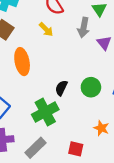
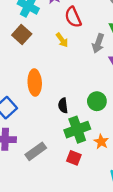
orange ellipse: (22, 62) -> (35, 83), moved
black semicircle: (61, 88) -> (63, 106), moved, turned -40
green cross: (45, 112) -> (77, 130), moved

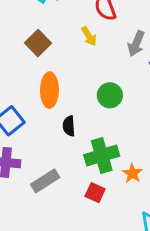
brown square: (22, 34) -> (38, 43), moved
green circle: (97, 101) -> (110, 95), moved
black semicircle: (63, 106) -> (69, 126), moved

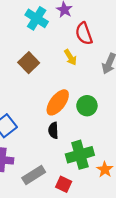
orange ellipse: (49, 90) -> (58, 102), moved, turned 36
red square: (95, 193) -> (64, 184), moved

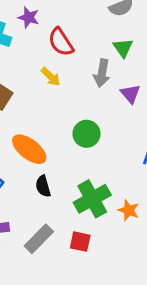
orange ellipse: (58, 102) -> (29, 149), moved, turned -76
black semicircle: (53, 130) -> (43, 186), moved

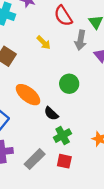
red semicircle: (61, 42) -> (63, 16), moved
black semicircle: (43, 186) -> (51, 114), moved, turned -32
green cross: (92, 199) -> (63, 136), moved, size x0.7

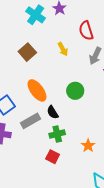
gray rectangle: (35, 159) -> (31, 121), moved

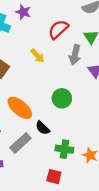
red semicircle: (86, 31) -> (58, 29), turned 78
green cross: (57, 134) -> (64, 149), moved, turned 35

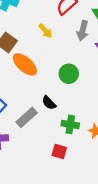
orange ellipse: (20, 108) -> (25, 64), moved

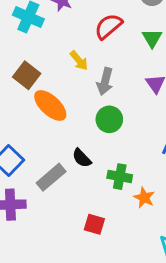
gray arrow: (83, 31) -> (105, 82), moved
green cross: (70, 124) -> (120, 177), moved

